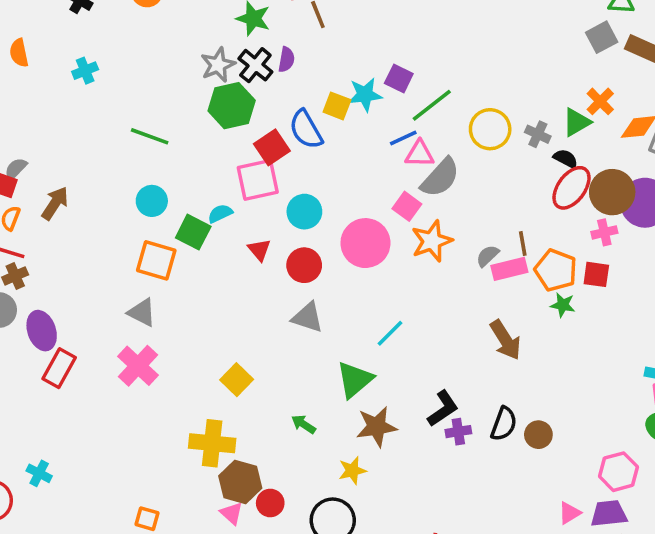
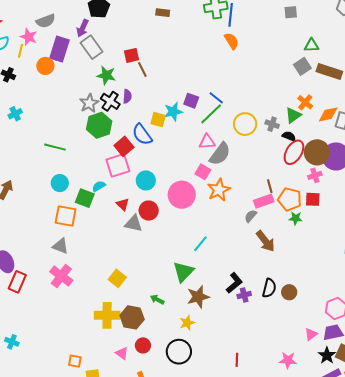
blue line: (403, 138) -> (216, 98), moved, turned 70
gray semicircle: (487, 256) -> (251, 216), moved
gray triangle: (308, 317) -> (134, 223), moved
brown hexagon: (240, 482) -> (132, 317), moved

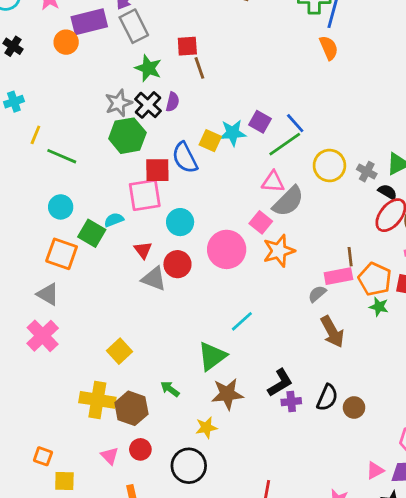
purple rectangle: (59, 49) -> (89, 22), turned 50
yellow line: (20, 51) -> (35, 135), moved
red square: (124, 146) -> (157, 170), turned 30

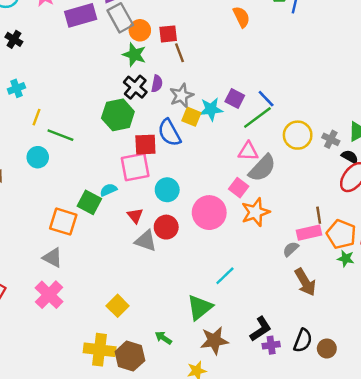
orange circle: (66, 42) -> (140, 30), moved
orange semicircle: (329, 48) -> (241, 17), moved
gray star: (119, 103) -> (182, 95), moved
cyan circle: (61, 207) -> (38, 157), moved

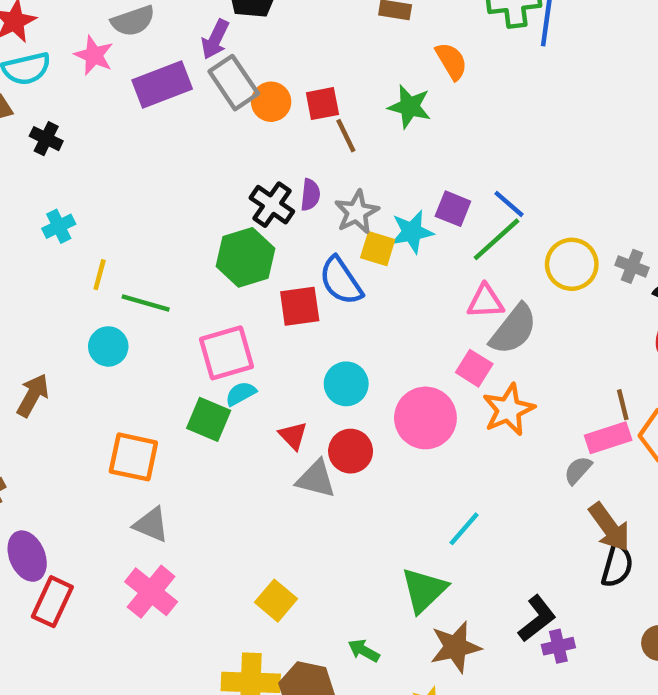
green star: (134, 55) -> (410, 107), moved
pink square: (135, 167) -> (227, 353), moved
orange square: (63, 222) -> (133, 457), moved
black semicircle: (303, 340) -> (617, 565), moved

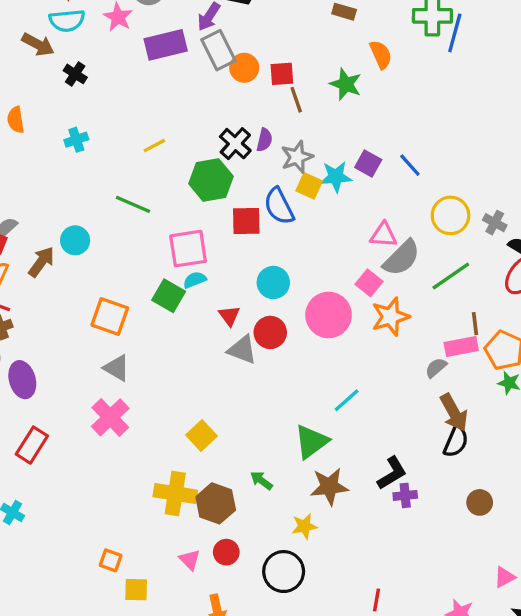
green line: (497, 239) -> (451, 276), moved
yellow line: (100, 275) -> (154, 146), moved, turned 40
cyan circle: (108, 346) -> (75, 240), moved
red rectangle: (52, 602) -> (32, 445), moved

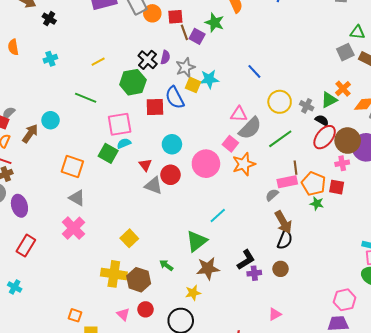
purple square: (368, 163) -> (197, 36), moved
brown circle: (480, 502) -> (281, 269), moved
pink triangle: (505, 577) -> (275, 314), moved

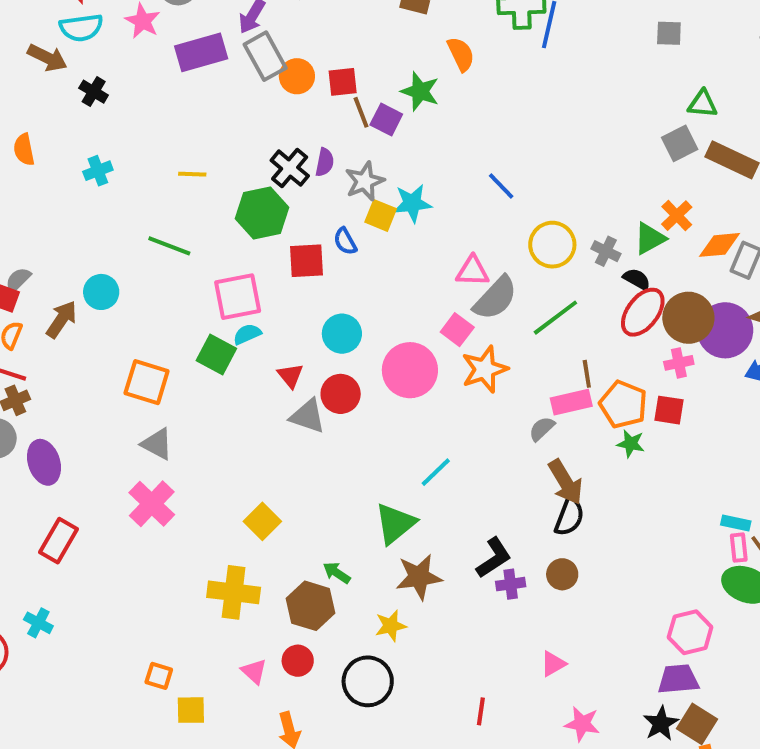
yellow line: (98, 62) -> (192, 174), turned 32
blue semicircle: (175, 98) -> (345, 241), size x0.6
brown hexagon: (139, 280) -> (310, 606), moved

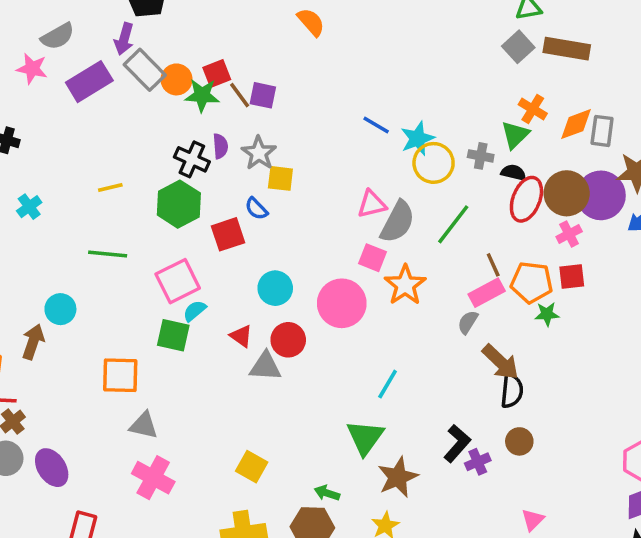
green star: (420, 91) -> (202, 95), moved
cyan star: (412, 203) -> (417, 139), moved

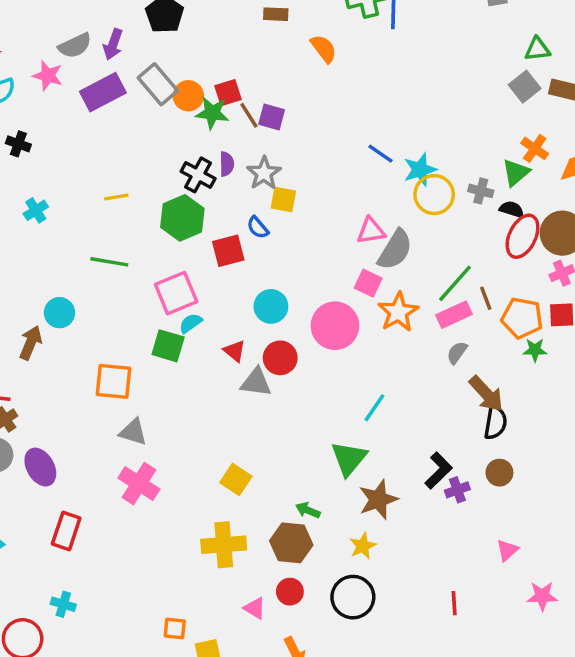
purple arrow: (124, 39) -> (113, 44), moved
green line: (453, 224) -> (455, 283), moved
pink rectangle: (487, 293) -> (454, 315), moved

